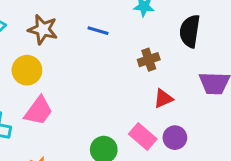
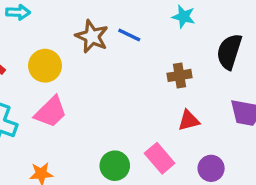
brown star: (43, 29) -> (92, 36), moved
purple circle: (175, 138) -> (211, 168), moved

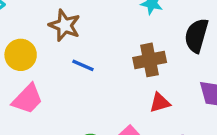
blue line: (129, 35) -> (83, 65), moved
brown cross: (180, 75) -> (150, 60), size x1.4

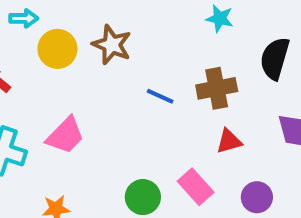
yellow circle: (21, 55) -> (57, 49), moved
blue line: (83, 65) -> (160, 96), moved

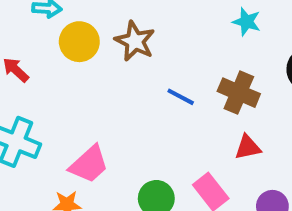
brown cross: (217, 88) -> (239, 93), turned 30
pink trapezoid: (65, 135) -> (89, 164), moved

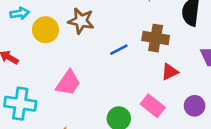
blue line: (181, 97) -> (119, 50), turned -42
pink trapezoid: (89, 164) -> (68, 83), moved

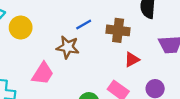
brown star: (81, 21) -> (68, 47), moved
blue line: (119, 50) -> (84, 25), moved

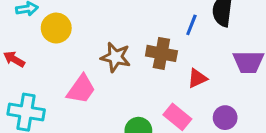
blue line: (84, 25) -> (191, 25), moved, turned -42
brown cross: (118, 30) -> (161, 53), moved

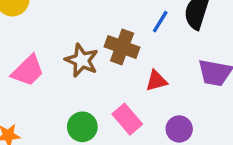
brown star: (116, 57) -> (82, 60), moved

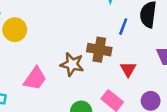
red triangle: (156, 81) -> (128, 69), turned -35

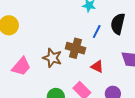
red triangle: (128, 69) -> (97, 67), turned -40

